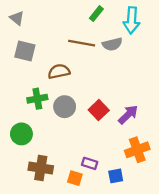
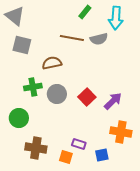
gray triangle: (17, 18) -> (15, 16), size x1.5
orange cross: (137, 150) -> (121, 132), turned 30

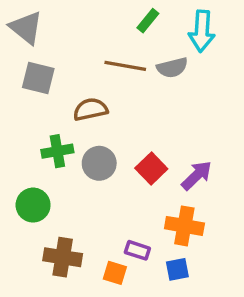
orange cross: (121, 132) -> (184, 226), moved

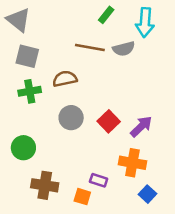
green cross: (57, 151) -> (30, 91), moved
blue square: (177, 269) -> (147, 194), moved, turned -36

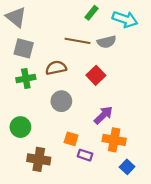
cyan arrow: (145, 22) -> (125, 19), turned -75
red square: (109, 121) -> (96, 75), moved
purple arrow: (141, 126) -> (103, 115), moved
orange square: (82, 197) -> (71, 139), moved

